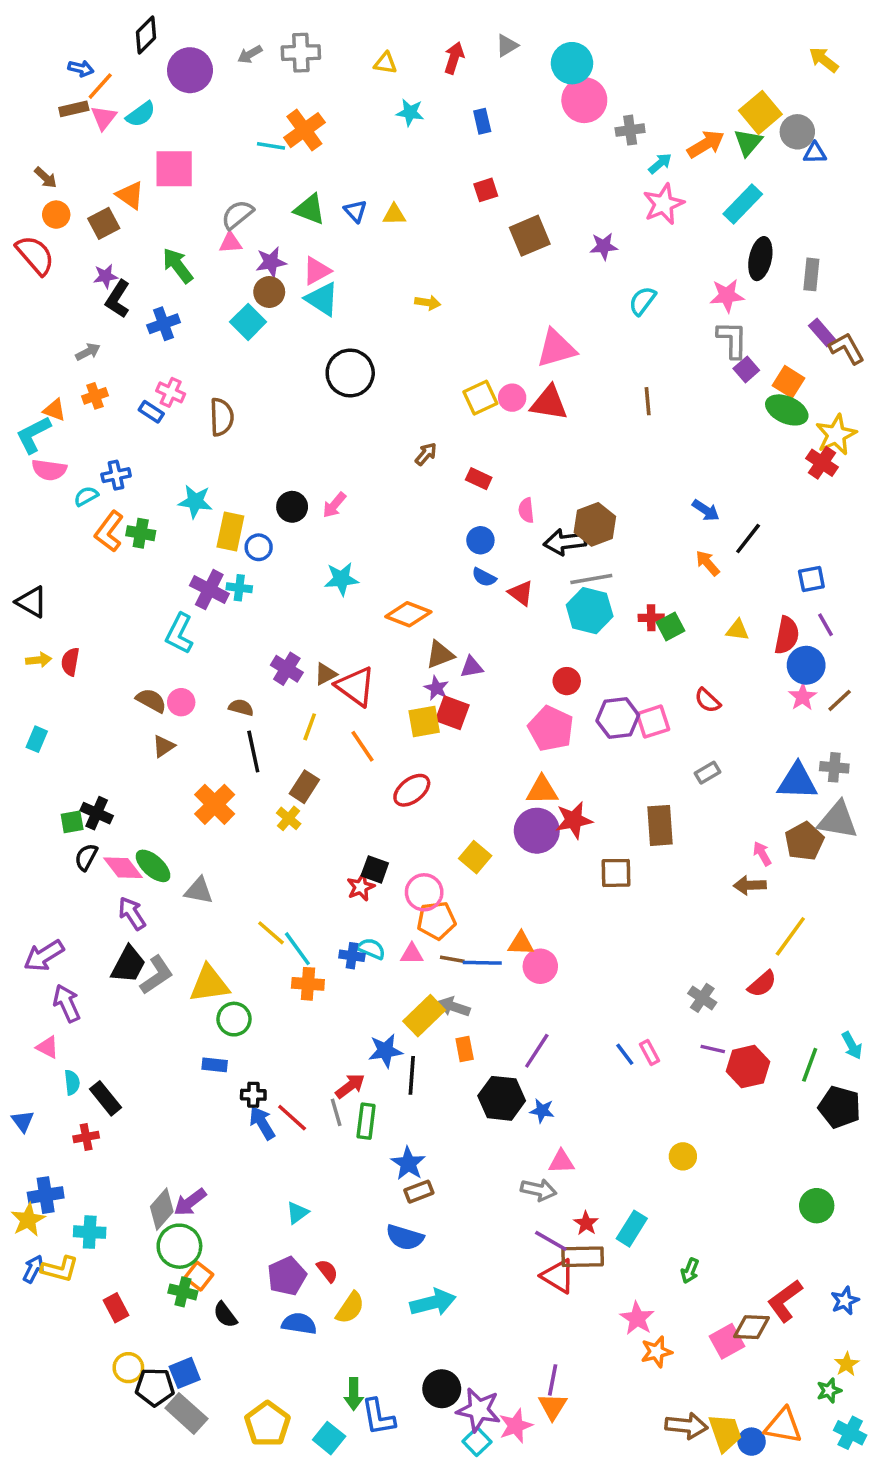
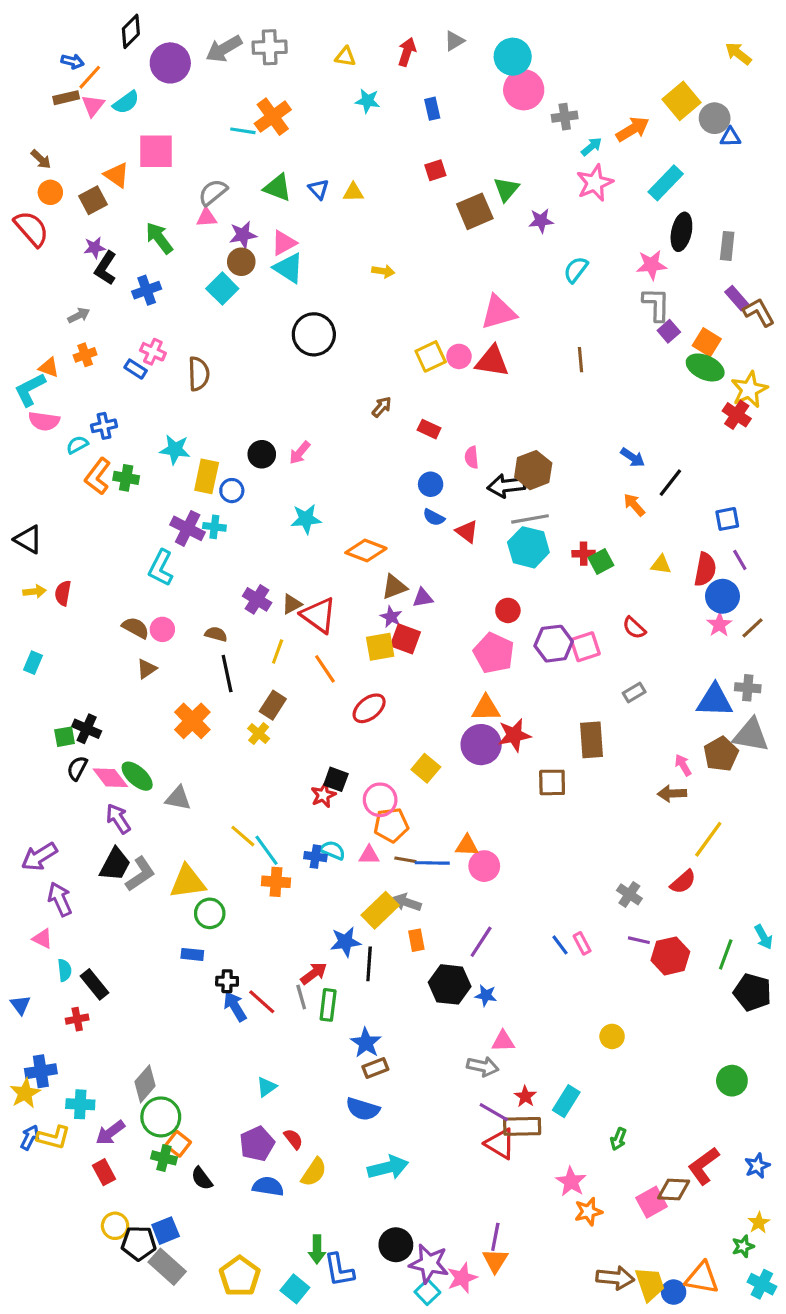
gray arrow: (250, 54) -> (224, 49), size x1.6
green triangle: (748, 142) -> (506, 189), moved
purple arrow: (190, 1202) -> (110, 1133), moved

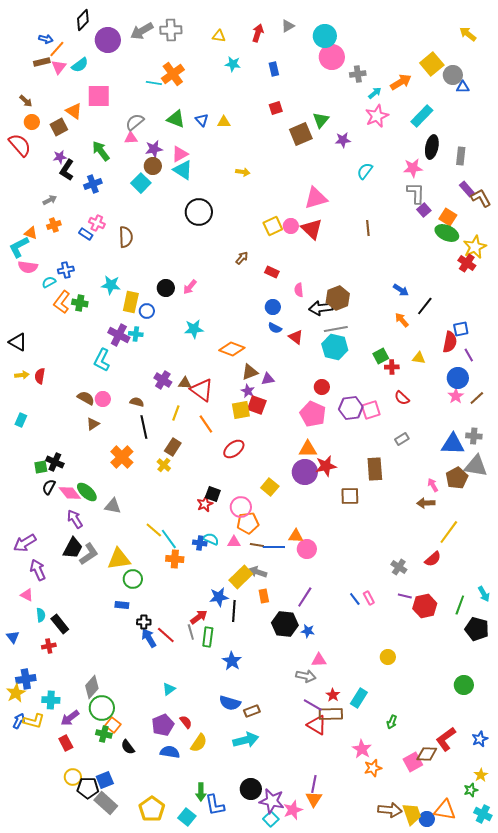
red triangle: (492, 361) -> (312, 229), turned 35
red cross: (584, 554) -> (392, 367), moved
red semicircle: (705, 569) -> (450, 342), moved
brown triangle: (292, 604) -> (185, 383), turned 32
brown rectangle: (375, 1068) -> (252, 711), moved

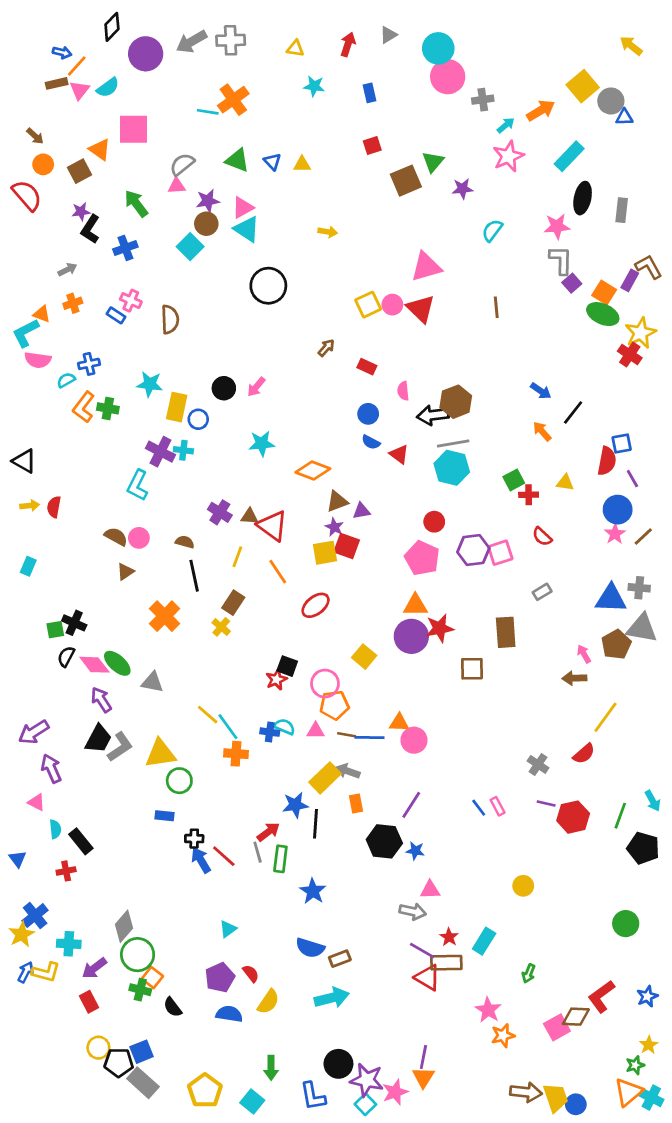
purple rectangle: (467, 189) -> (630, 280), moved, turned 70
blue cross: (26, 679) -> (35, 915), turned -30
blue L-shape: (215, 805) -> (313, 1096), moved
orange triangle: (445, 810) -> (628, 1092), moved, turned -50

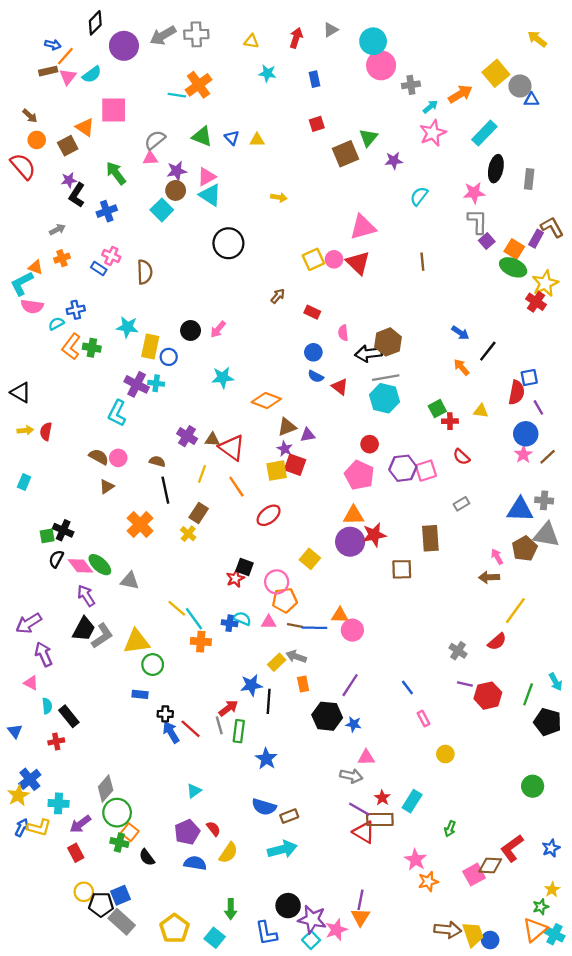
yellow rectangle: (325, 778) -> (277, 662), size x0.7
pink rectangle: (498, 806) -> (424, 718), moved

